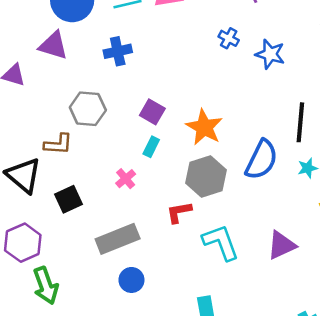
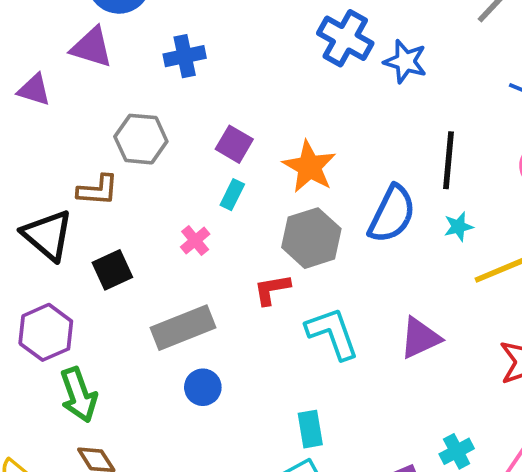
blue cross: (229, 38) -> (345, 38), size x1.8

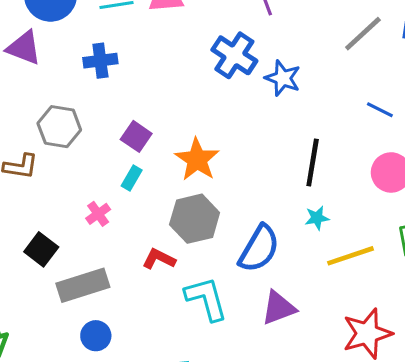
blue semicircle: (392, 214) -> (259, 249), moved
black square: (112, 270) -> (41, 249), moved, turned -32
red L-shape: (272, 289) -> (159, 259), turned 32

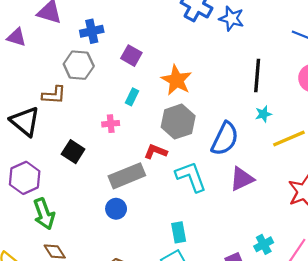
blue cross: (100, 61) -> (92, 31), moved
purple square: (136, 136) -> (131, 56), moved
pink cross: (98, 214) -> (111, 124), turned 35
gray rectangle: (83, 285) -> (127, 176), moved

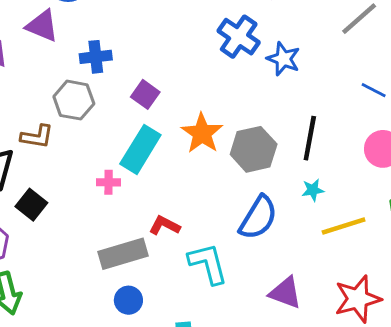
cyan rectangle: (132, 97) -> (140, 149), size x2.0
gray hexagon: (178, 122) -> (254, 149), moved
black square: (73, 152) -> (31, 205), moved
purple triangle: (242, 179) -> (285, 293), moved, turned 40
blue circle: (116, 209) -> (128, 300), moved

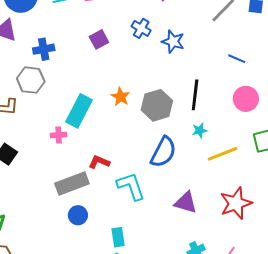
blue cross: (239, 37) -> (141, 28), size x0.7
purple square: (145, 94) -> (99, 39), moved, turned 30
orange star: (202, 133) -> (120, 97), size x0.7

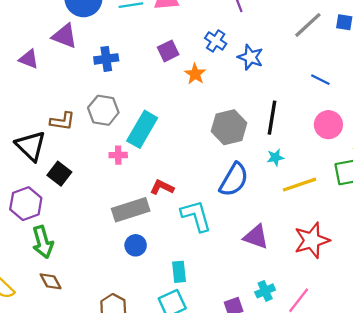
gray hexagon: (31, 80) -> (103, 110), moved
orange star: (120, 97) -> (195, 74), moved

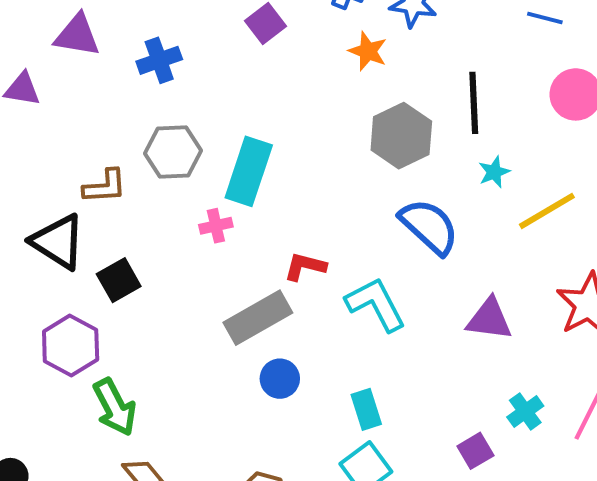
orange star: (195, 74) -> (368, 51), moved
black square: (59, 174) -> (119, 280), turned 35
blue semicircle: (234, 180) -> (429, 226), turned -66

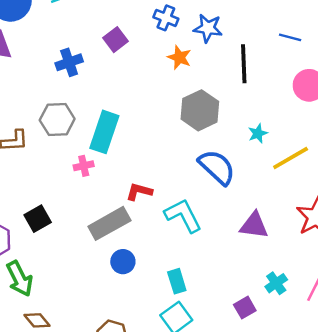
blue cross: (159, 60) -> (69, 62), moved
black line: (474, 103) -> (244, 64), moved
black square: (119, 280) -> (38, 219), moved

